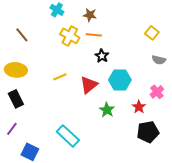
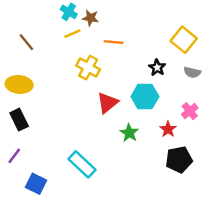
brown star: (90, 15) -> (91, 18), moved
yellow square: (152, 33) -> (184, 40), size x1.5
yellow cross: (70, 36) -> (88, 68), moved
black star: (102, 56) -> (157, 68), moved
yellow line: (60, 77) -> (72, 34), moved

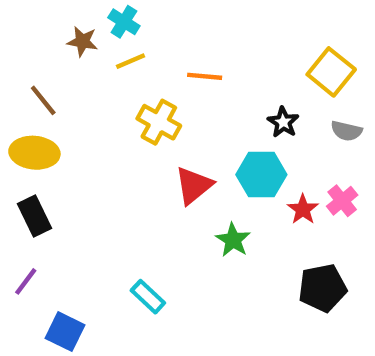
brown star: (91, 18) -> (82, 41), moved
brown line: (26, 42) -> (43, 100), moved
red star: (168, 129) -> (303, 209), moved
cyan rectangle: (82, 164) -> (148, 297), size x0.7

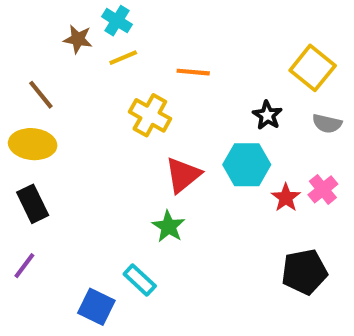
green star: (233, 240) -> (168, 226), moved
blue square: (65, 332) -> (96, 307), moved

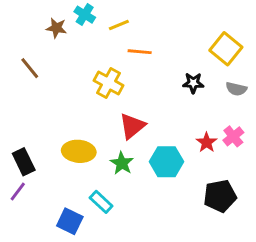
yellow line: (123, 58) -> (119, 25), moved
black star: (267, 115) -> (193, 83), turned -30
yellow ellipse: (33, 144) -> (79, 151), moved
cyan hexagon: (247, 165) -> (166, 162), moved
black rectangle: (33, 204) -> (24, 162), moved

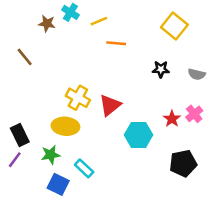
yellow square: (226, 49) -> (174, 26), moved
yellow cross: (108, 83) -> (78, 98), moved
green star: (122, 163) -> (51, 155), moved, turned 30

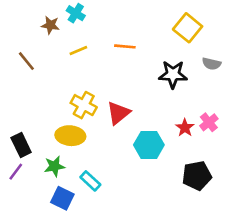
yellow line: (99, 21) -> (78, 50), moved
black star: (161, 69) -> (173, 74), size x1.5
gray semicircle: (197, 74) -> (212, 64), moved

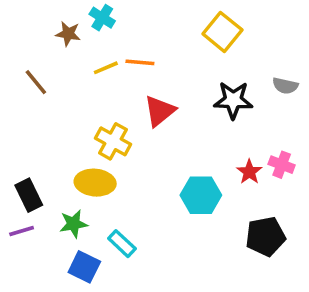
yellow square: (188, 28) -> (222, 32), moved
orange line: (125, 46) -> (140, 62), moved
red triangle: (118, 113) -> (160, 111), moved
pink cross: (209, 122) -> (282, 165), turned -30
purple line: (16, 172) -> (22, 231), turned 36

